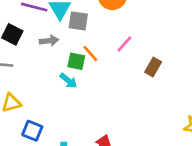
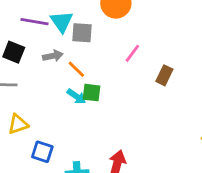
orange line: (90, 53) -> (76, 69), moved
green square: (76, 61) -> (91, 93), moved

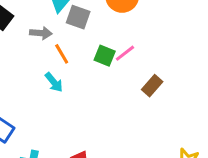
green square: (91, 93) -> (105, 56), moved

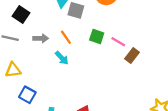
gray arrow: (41, 33) -> (41, 38), moved
pink line: (125, 53) -> (118, 42), moved, turned 72

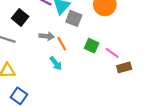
gray arrow: (41, 38) -> (47, 36), moved
brown rectangle: (132, 56) -> (124, 67), turned 32

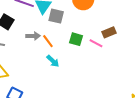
cyan arrow: (56, 63) -> (53, 61), moved
brown rectangle: (124, 67) -> (109, 32), moved

